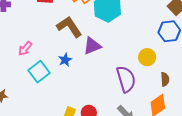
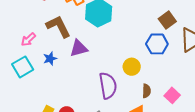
pink arrow: (25, 49) -> (28, 39), moved

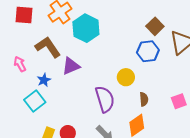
pink arrow: (28, 39) -> (20, 64), turned 112
cyan square: (23, 67) -> (35, 101), moved
pink square: (172, 95) -> (179, 101), moved, turned 35

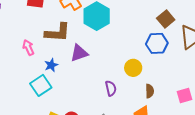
brown L-shape: (48, 47) -> (57, 32), turned 124
purple semicircle: (105, 99) -> (111, 88), size x0.6

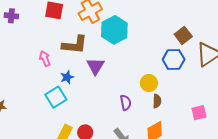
purple triangle: (79, 53) -> (95, 66), turned -42
brown semicircle: (150, 91) -> (157, 101), moved

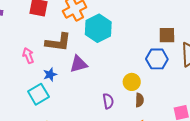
brown square: (183, 35) -> (167, 35), turned 36
purple triangle: (95, 66) -> (79, 64), turned 42

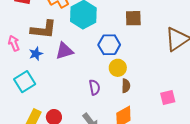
brown square: (167, 35) -> (133, 18), moved
blue hexagon: (157, 59) -> (109, 45), moved
blue star: (50, 74) -> (36, 54), moved

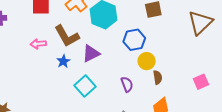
brown L-shape: (44, 29) -> (67, 36), turned 64
pink arrow: (14, 43) -> (38, 44), moved, turned -63
cyan square: (25, 82) -> (85, 86), moved

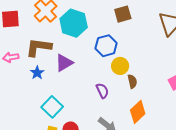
brown L-shape: (67, 36) -> (39, 47), turned 132
cyan square: (85, 86) -> (52, 107), moved

